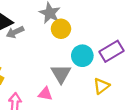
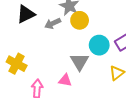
gray arrow: (15, 32) -> (53, 23), moved

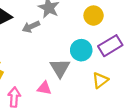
yellow circle: (80, 20) -> (94, 16), moved

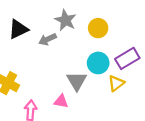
yellow circle: (94, 16) -> (98, 28), moved
yellow triangle: (100, 80) -> (116, 83), moved

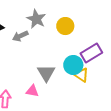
cyan circle: (98, 63) -> (73, 65), moved
yellow triangle: (116, 83) -> (81, 75), turned -49

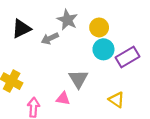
cyan circle: (73, 65) -> (103, 49), moved
yellow triangle: (81, 75) -> (117, 100), moved

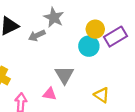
yellow circle: (99, 27) -> (95, 29), moved
purple rectangle: (128, 57) -> (115, 37), moved

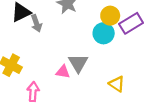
gray arrow: (37, 35) -> (36, 23), moved, turned -84
pink triangle: (50, 94) -> (63, 72), moved

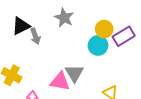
pink triangle: (63, 72) -> (60, 81), size x1.5

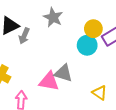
gray arrow: (35, 36) -> (24, 36), turned 42
gray triangle: (74, 73) -> (63, 73), turned -42

